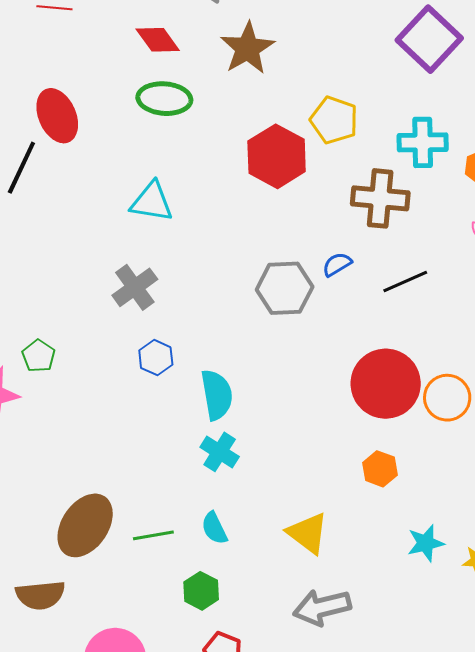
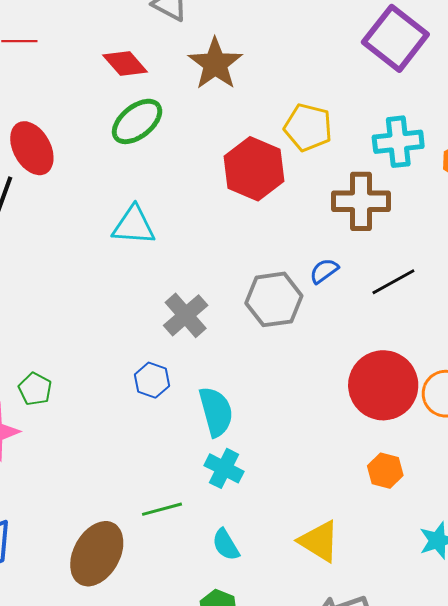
green ellipse: (164, 99) -> (137, 121), turned -38
gray cross: (135, 287) -> (186, 315), moved
green line: (153, 535) -> (162, 509), moved

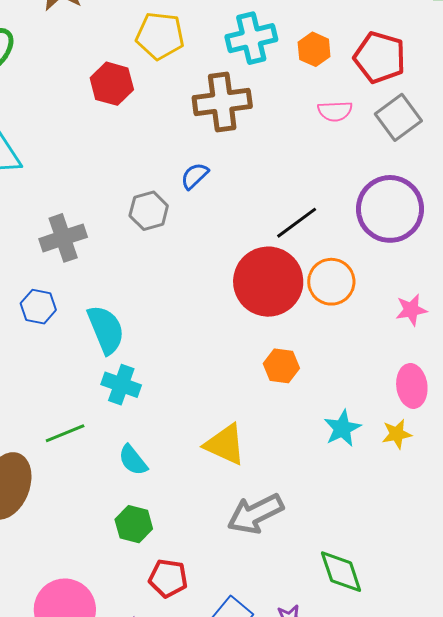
red hexagon: (254, 169) -> (112, 84), size x0.7
black line: (393, 282) -> (297, 223), moved
gray hexagon: (274, 299) -> (149, 211), size x0.7
gray cross: (186, 315) -> (63, 238), turned 30

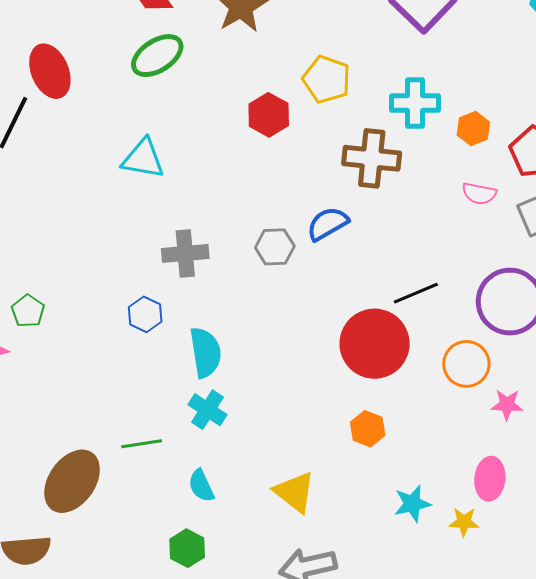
blue semicircle: (195, 176) -> (328, 224), size x1.4
orange circle: (331, 282) -> (466, 364), moved

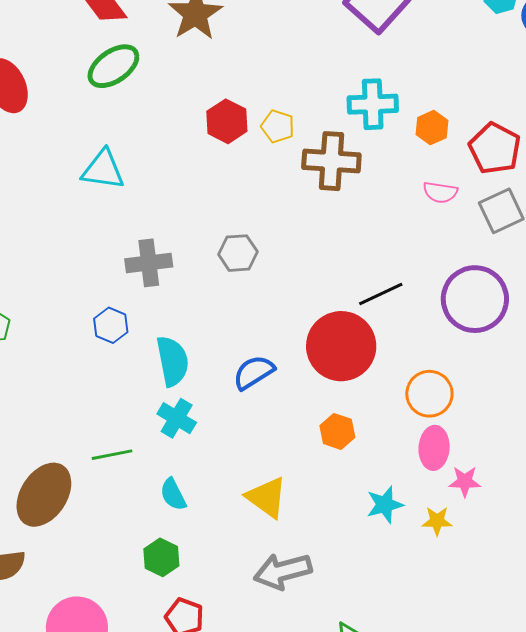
yellow pentagon: (327, 79) -> (278, 126), moved, size x0.7
blue semicircle: (328, 224) -> (254, 372), moved
orange circle: (466, 364) -> (429, 394), moved
pink star: (507, 405) -> (465, 481), moved
pink ellipse: (490, 479) -> (434, 448), moved

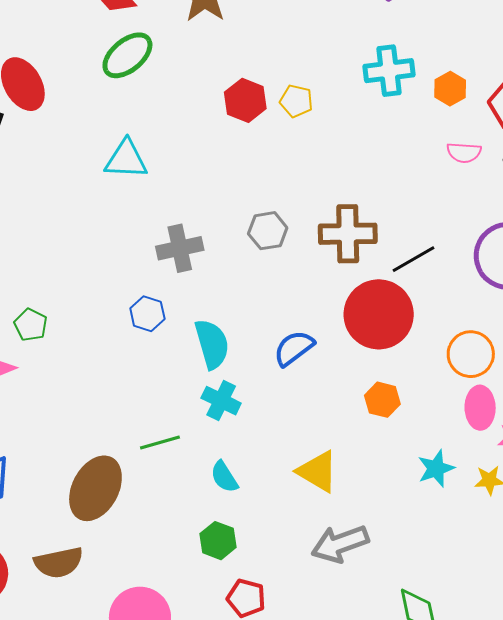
brown cross: (331, 161) -> (348, 234), moved

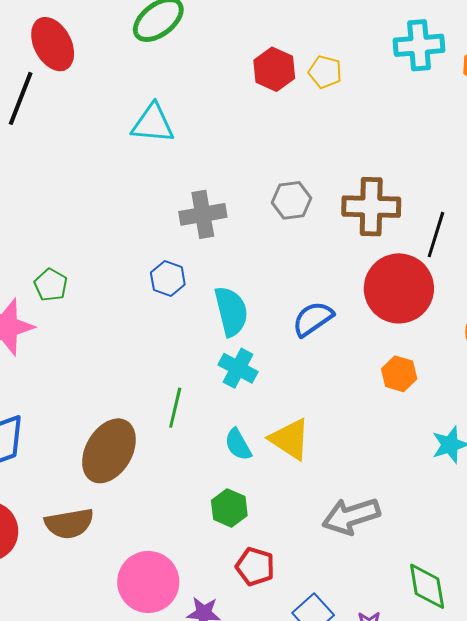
black line: (413, 259) -> (436, 235), turned -45
green line: (160, 442) -> (175, 408), turned -63
yellow triangle: (318, 472) -> (290, 439), moved

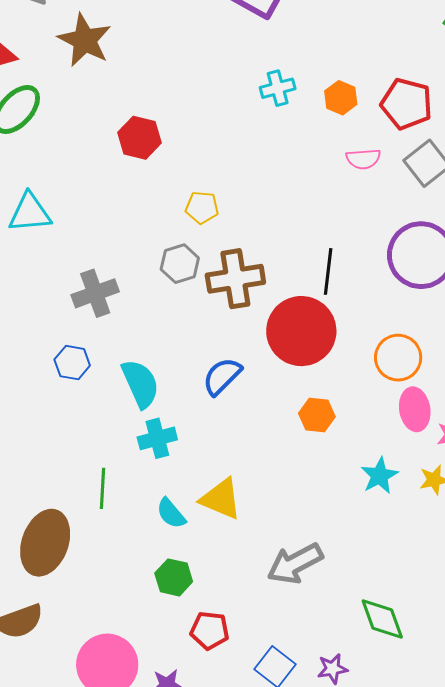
cyan cross: (419, 45) -> (278, 88), size x0.7
yellow pentagon: (325, 72) -> (202, 207), moved
brown cross: (371, 207) -> (235, 279), moved
cyan cross: (238, 368) -> (157, 438), turned -33

